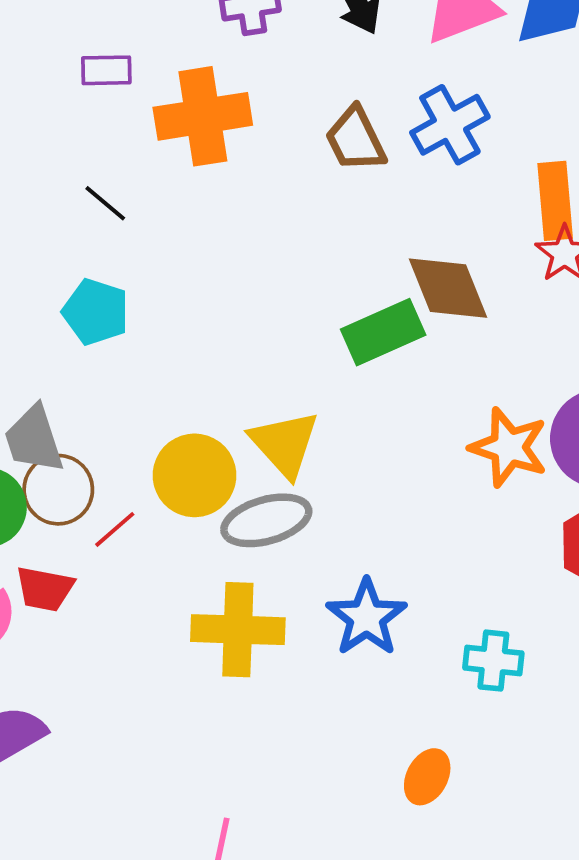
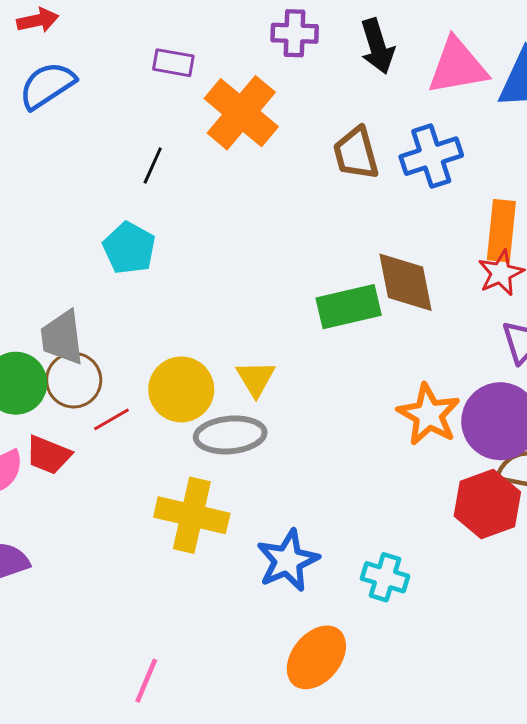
orange cross: (203, 116) -> (241, 113), turned 38
black line: (105, 203) -> (153, 165), turned 63
yellow triangle: (285, 444) -> (256, 378), size x0.7
blue star: (367, 618) -> (288, 561), moved
orange ellipse: (427, 777) -> (316, 657), size x1.5

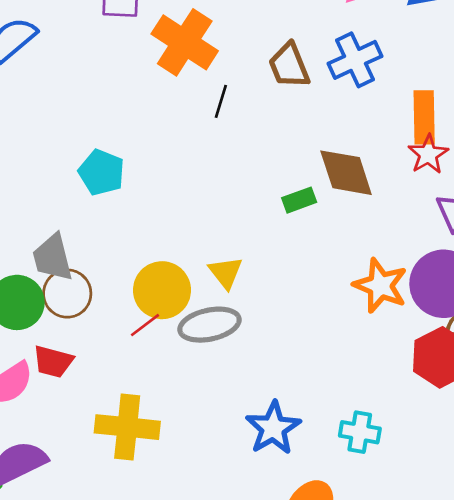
black line: (153, 165) -> (221, 101), moved
green rectangle: (349, 307) -> (299, 200), size x0.6
red line: (111, 419) -> (145, 325), moved
yellow cross: (192, 515) -> (127, 427), moved

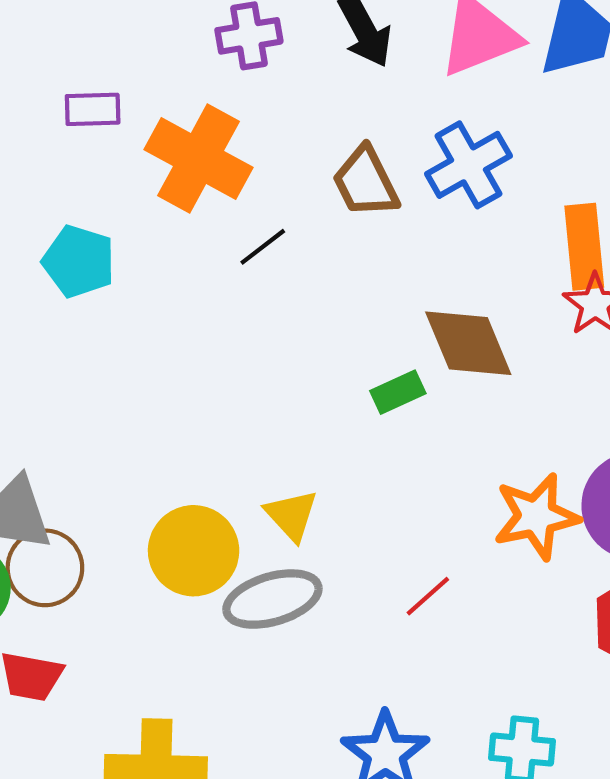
black line: (221, 101) -> (263, 247), turned 40
cyan pentagon: (101, 172) -> (79, 261), moved
orange star: (380, 286) -> (536, 517), turned -30
red line: (145, 325) -> (428, 596), moved

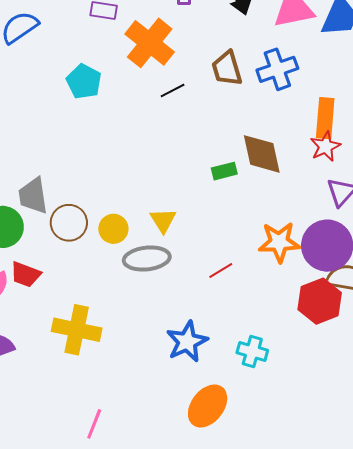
yellow circle: (194, 551) -> (113, 229), size x0.7
brown circle: (45, 568) -> (69, 223), moved

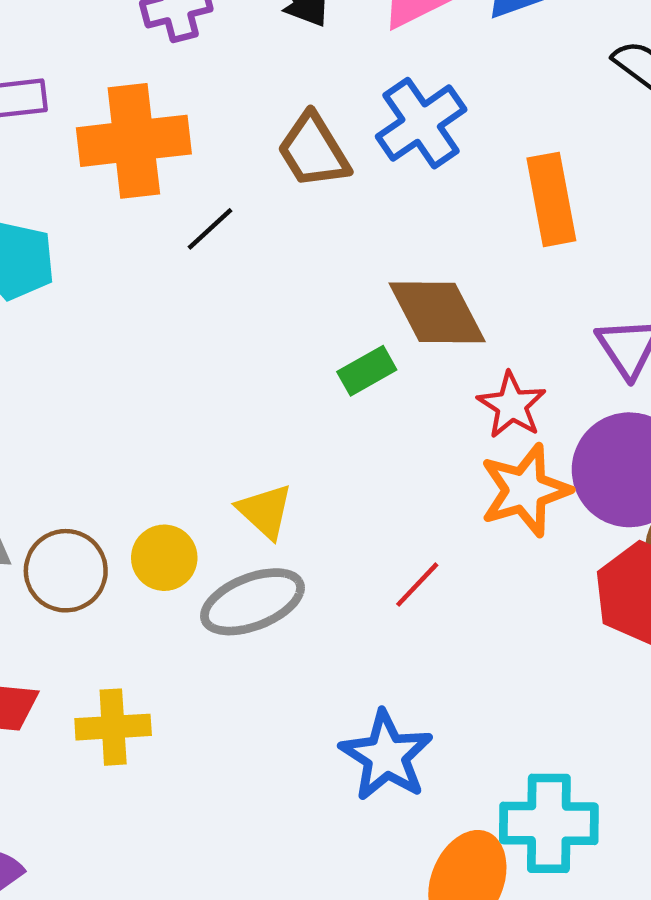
orange cross: (150, 43) -> (134, 141), turned -30
red star: (325, 146) -> (512, 405), moved
yellow cross: (77, 330) -> (113, 727), moved, size x0.7
cyan cross: (252, 351) -> (549, 823), moved, size x1.4

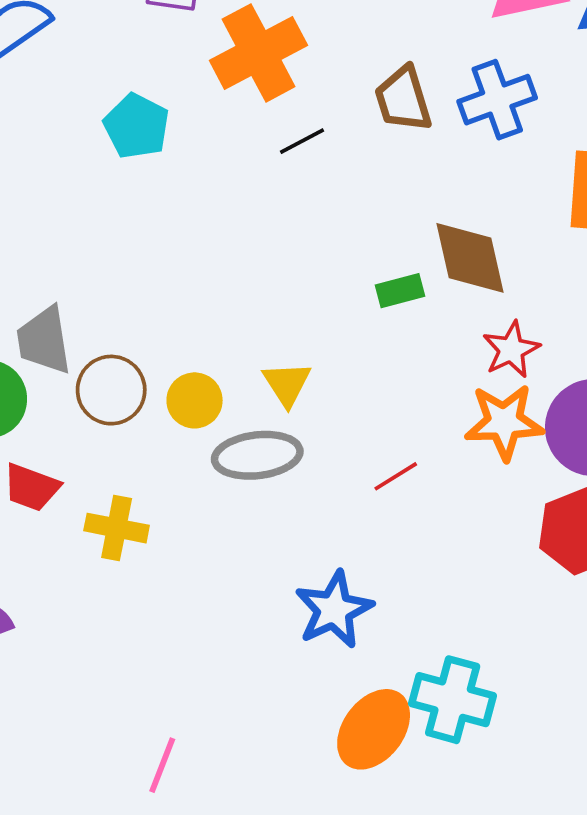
orange cross: (134, 141) -> (258, 53), turned -36

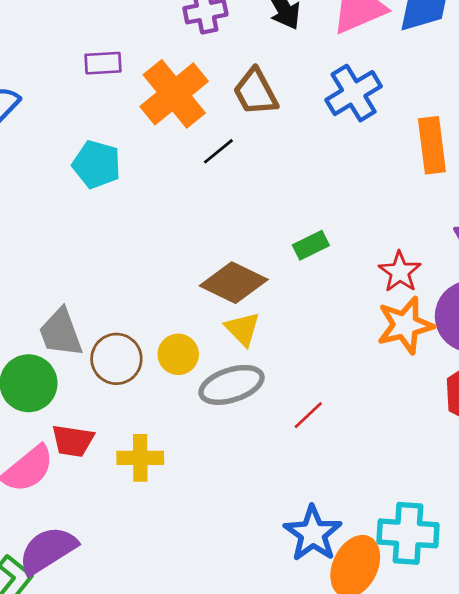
brown trapezoid: (403, 99) -> (256, 92), moved
brown diamond: (470, 258) -> (234, 283), moved, turned -40
red line: (396, 476) -> (308, 415), moved
blue star: (334, 610) -> (313, 534), moved

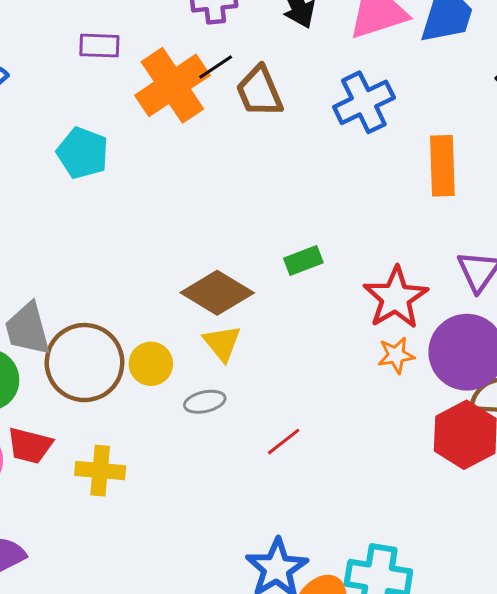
black line: (218, 151) -> (216, 67), moved
red star: (400, 272) -> (396, 298), size x1.4
orange star: (405, 325) -> (396, 355), size x0.6
brown circle: (116, 359) -> (85, 363), size x1.4
gray ellipse: (231, 385) -> (205, 402), size x0.6

